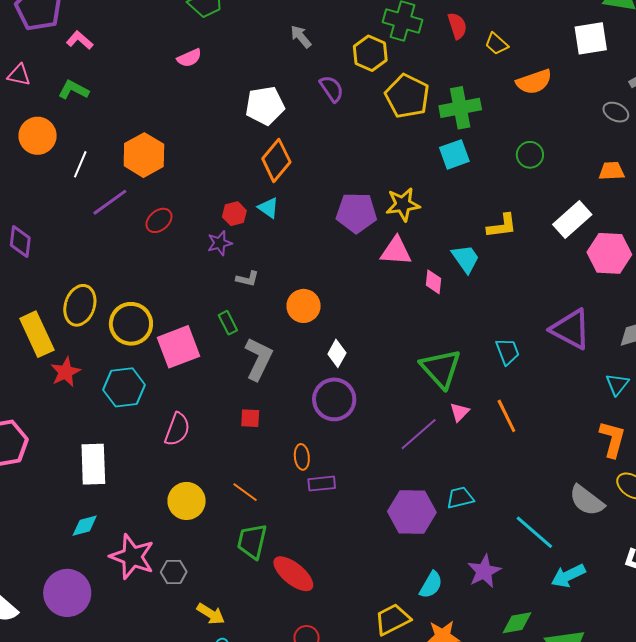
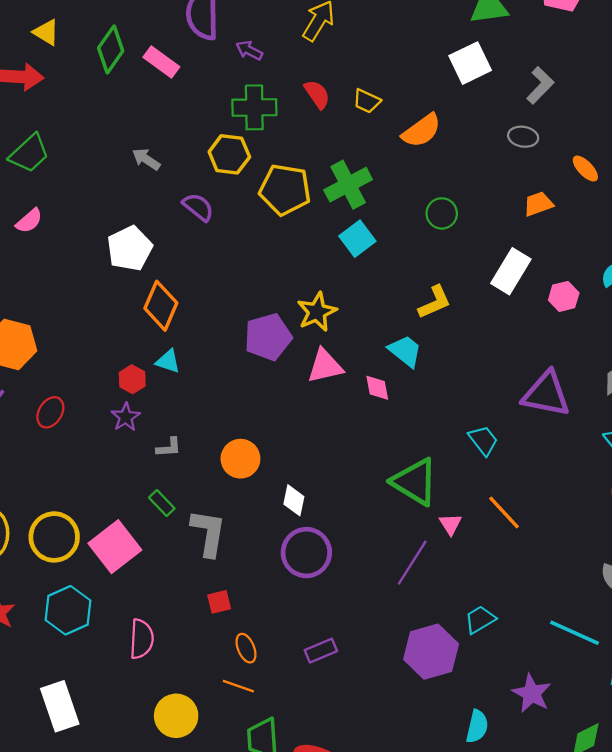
pink hexagon: (609, 253) -> (564, 296), size x0.6
orange ellipse: (302, 457) -> (246, 648), moved

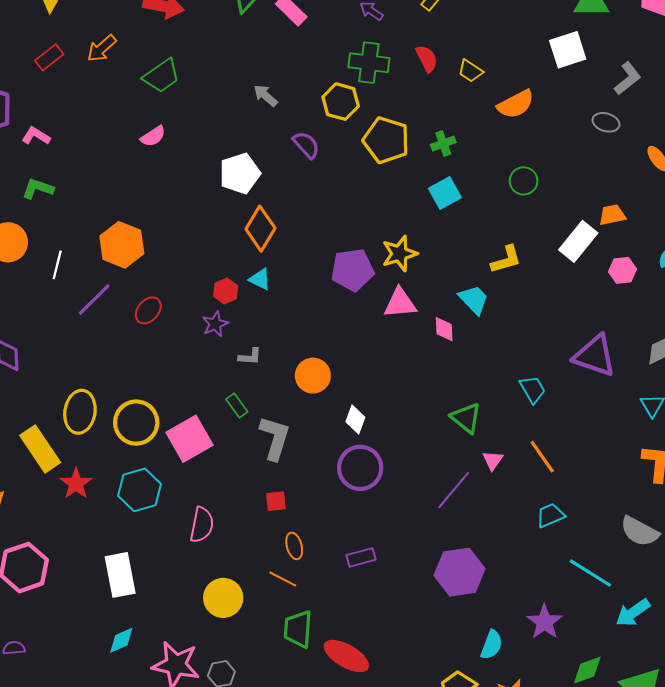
green cross: (348, 185) -> (443, 144), size x0.6
orange trapezoid: (538, 204) -> (612, 215), moved
green triangle: (415, 482) -> (466, 418), size x0.7
cyan trapezoid: (480, 620) -> (550, 515), moved

